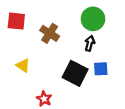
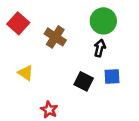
red square: (16, 21) -> (18, 23), turned 36
black square: (75, 73) -> (84, 81), size x0.7

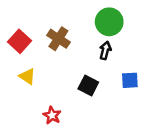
red square: (18, 23) -> (19, 41), moved
blue square: (112, 76) -> (130, 80), moved

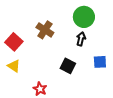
red square: (19, 41) -> (14, 42), moved
yellow triangle: (27, 76) -> (14, 66), moved

